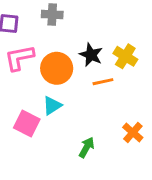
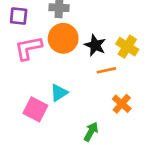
orange circle: (57, 68) -> (63, 38), moved
orange cross: (133, 132) -> (122, 104), moved

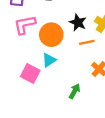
orange circle: (63, 38) -> (51, 35), moved

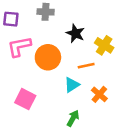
black star: (78, 22) -> (75, 33), moved
cyan triangle: (49, 60) -> (72, 85), moved

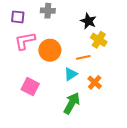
black star: (75, 33) -> (88, 21), moved
green arrow: (73, 118) -> (72, 103), size x1.5

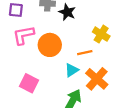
black star: (88, 21) -> (67, 12), moved
orange cross: (95, 82) -> (97, 79), size x1.5

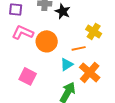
pink L-shape: (24, 35) -> (23, 32), turned 35

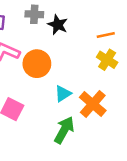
yellow cross: (94, 31) -> (107, 60), moved
orange line: (79, 48) -> (106, 35), moved

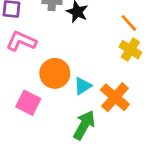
orange line: (106, 35) -> (129, 23), turned 60
orange circle: (37, 64) -> (55, 73), moved

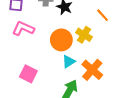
yellow cross: (130, 50) -> (84, 35), moved
orange circle: (55, 73) -> (61, 40), moved

